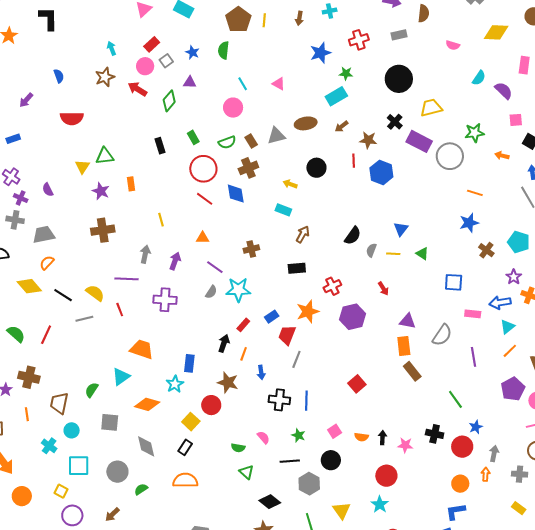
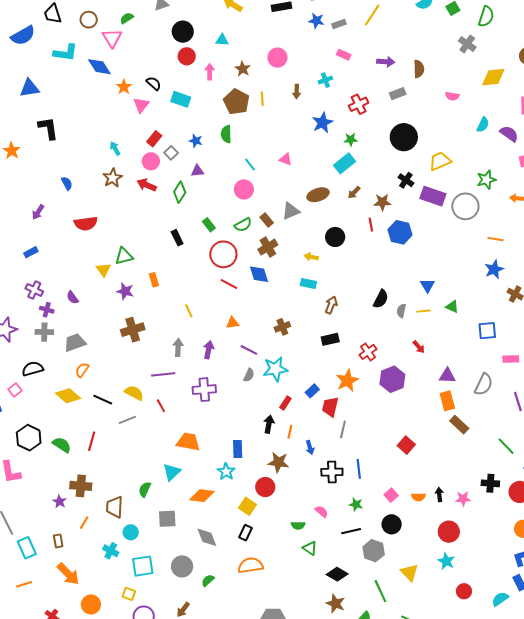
orange line: (27, 414) -> (84, 523), turned 48

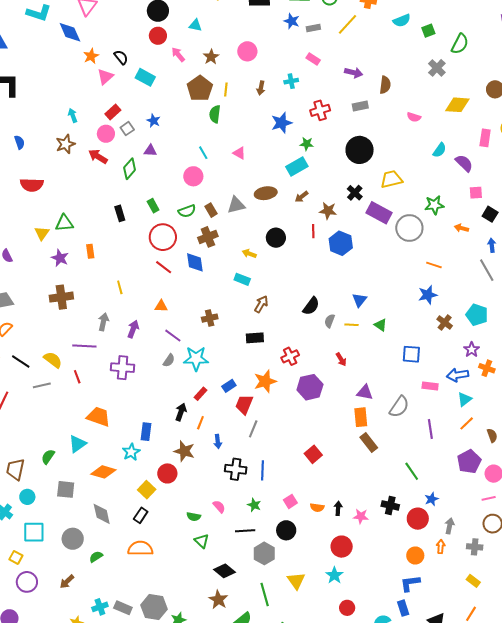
pink arrow: (210, 72) -> (178, 55), turned -49
green semicircle: (226, 134) -> (215, 114), moved

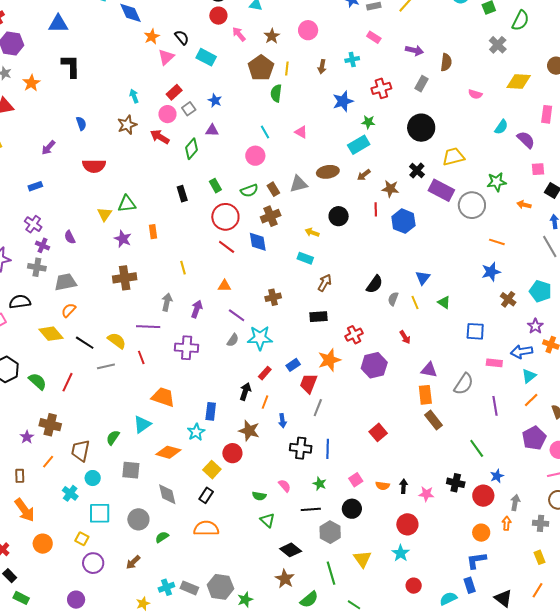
gray rectangle: (360, 106) -> (422, 84), turned -49
yellow line: (351, 325) -> (415, 302), turned 64
yellow rectangle: (473, 581) -> (540, 557), turned 32

